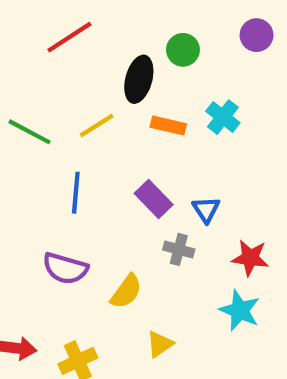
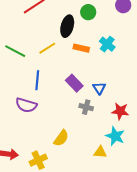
purple semicircle: (65, 268) -> (26, 105), moved
yellow semicircle: (126, 291) -> (61, 138), moved
yellow triangle: (160, 344) -> (100, 152), moved, turned 40

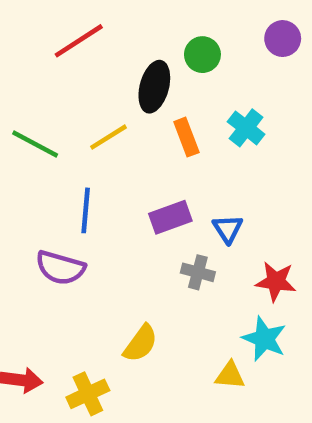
orange rectangle: (81, 48) -> (186, 137), turned 56
purple rectangle: (74, 83) -> (170, 217), turned -66

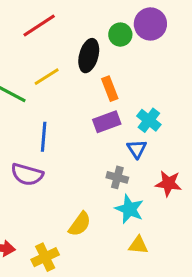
purple circle: (283, 39) -> (150, 24), moved, size x1.4
cyan cross: (246, 128) -> (149, 120), moved
yellow line: (108, 137) -> (47, 77), moved
purple rectangle: (170, 217) -> (107, 122), moved
cyan star: (264, 339) -> (129, 209), moved

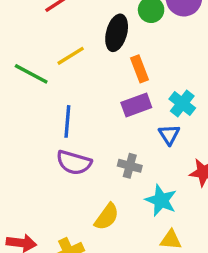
purple semicircle: (27, 174) -> (74, 163), moved
gray cross: (117, 177) -> (130, 166), moved

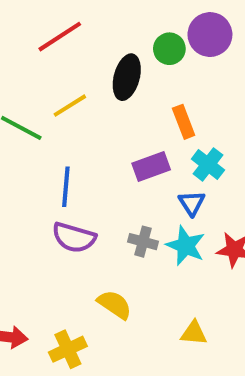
orange rectangle: (140, 69) -> (184, 122), moved
cyan star: (161, 200) -> (186, 246), moved
yellow semicircle: (107, 217) -> (115, 305), turned -92

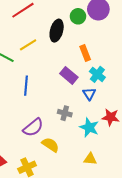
purple rectangle: (151, 166) -> (69, 75), turned 60
purple semicircle: (74, 238) -> (33, 127), moved, turned -55
cyan star: (186, 246) -> (89, 127), moved

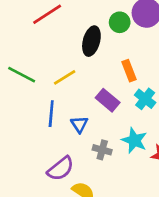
yellow line: (28, 45) -> (65, 77), moved
blue triangle: (89, 94) -> (79, 124), moved
cyan star: (89, 127) -> (134, 140), moved

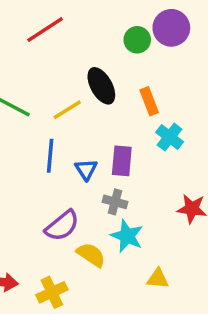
black ellipse: (91, 41) -> (101, 86), moved, turned -44
purple rectangle: (108, 100) -> (122, 161), moved, turned 55
cyan star: (134, 140) -> (127, 236), moved

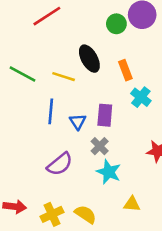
yellow line: (67, 110) -> (64, 77), turned 50
gray cross: (115, 202) -> (100, 146), turned 30
yellow semicircle: (91, 255) -> (85, 214), moved

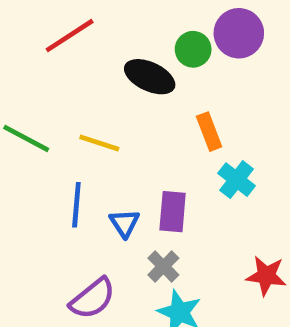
black ellipse: (89, 59) -> (150, 77), moved, turned -36

